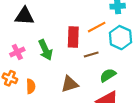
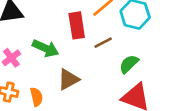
green arrow: (45, 50) -> (46, 48), turned -30
brown triangle: (70, 84) -> (68, 79), moved

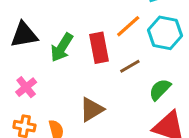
green arrow: (46, 48) -> (62, 47), moved, turned 100

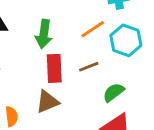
green arrow: (62, 47) -> (44, 34), moved, turned -32
red rectangle: (99, 48) -> (54, 68), moved

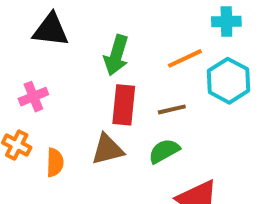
green semicircle: (114, 92) -> (164, 151), moved

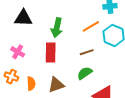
pink cross: (33, 97) -> (18, 52), turned -32
red rectangle: (124, 105) -> (51, 52), moved
brown triangle: (107, 149) -> (56, 85), moved

